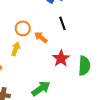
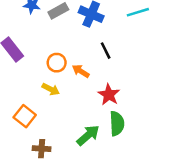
yellow arrow: (16, 49) -> (51, 89), turned 104
green semicircle: (84, 66) -> (117, 124), moved

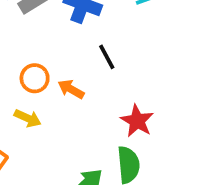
red star: (109, 95) -> (137, 121), moved

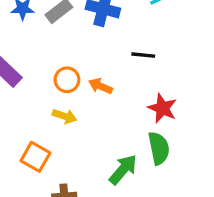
black line: (107, 57) -> (143, 55), moved, turned -50

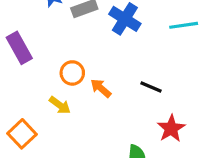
black line: (143, 55) -> (151, 87), moved
red star: (162, 108) -> (171, 128), moved

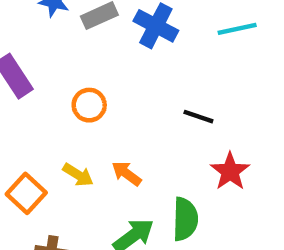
orange arrow: (101, 88) -> (127, 174), moved
yellow arrow: (60, 105) -> (78, 175), moved

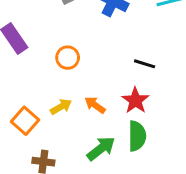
red star: (230, 171) -> (135, 100), moved
yellow arrow: (78, 175) -> (61, 107), turned -60

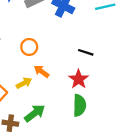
orange arrow: (95, 105) -> (41, 71), moved
green arrow: (101, 149) -> (35, 113), moved

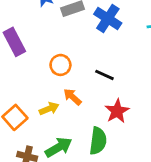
black line: (86, 52) -> (104, 75), moved
green semicircle: (79, 105) -> (98, 141), moved

